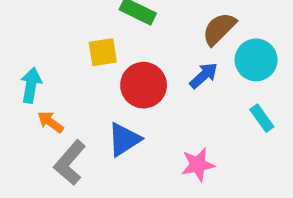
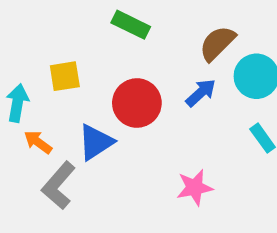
yellow square: (103, 52) -> (65, 76), moved
blue triangle: (124, 139) -> (96, 142), moved

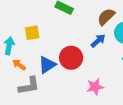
red circle: (137, 103) -> (71, 58), moved
gray L-shape: (59, 185) -> (29, 86), turned -140

